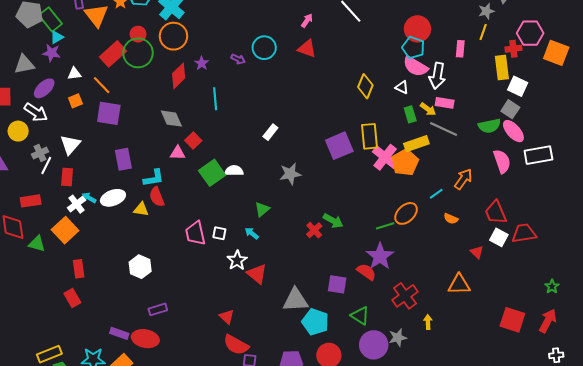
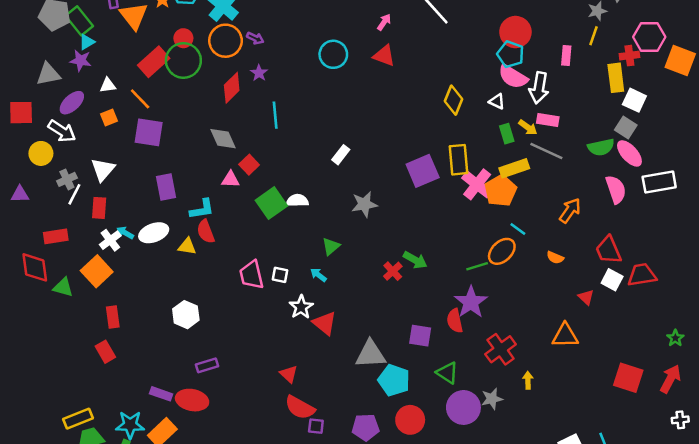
purple arrow: (238, 59) -> (255, 38), moved
cyan line: (436, 194) -> (518, 229), moved, turned 72
red semicircle: (366, 272) -> (455, 321), turned -138

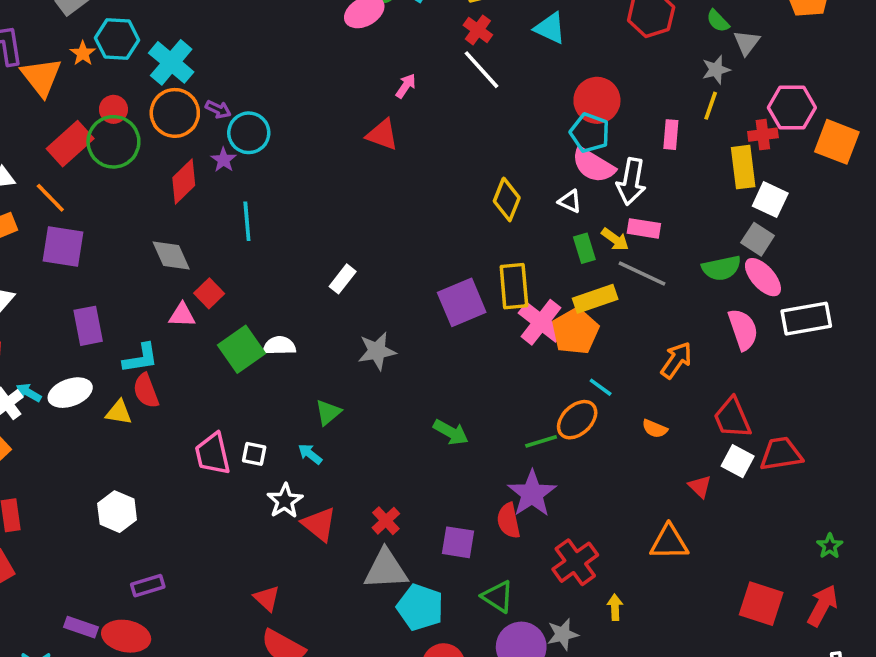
cyan circle: (333, 54) -> (249, 133), moved
red triangle: (384, 56) -> (382, 135), moved
red cross: (393, 271) -> (386, 521), moved

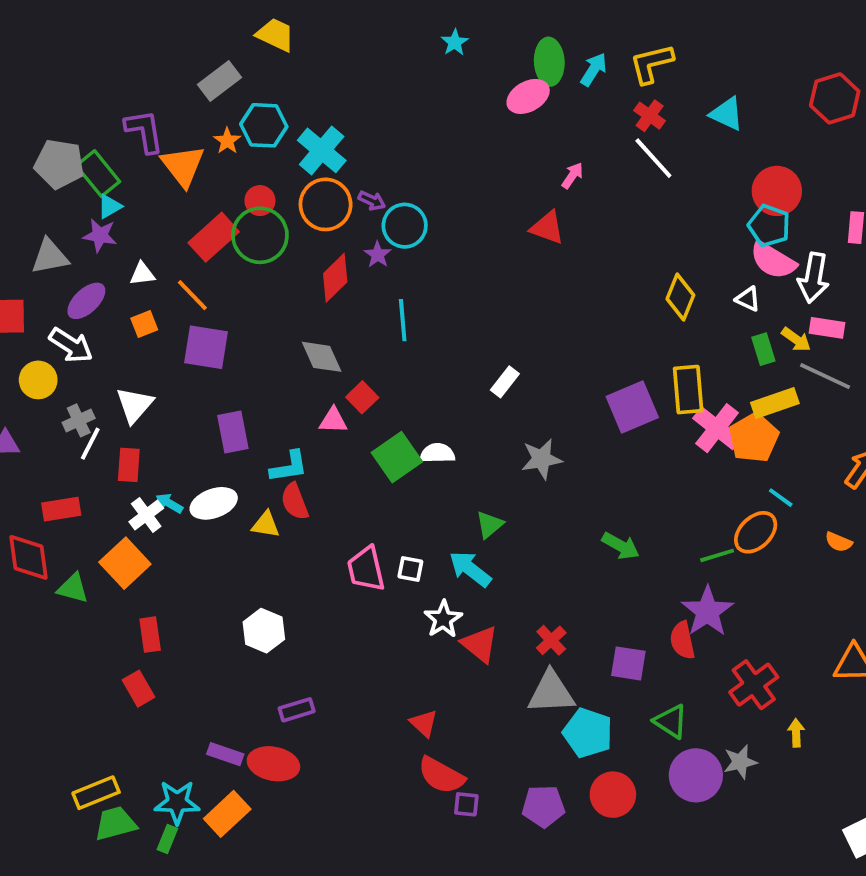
cyan arrow: (310, 454) -> (470, 569), size x1.6

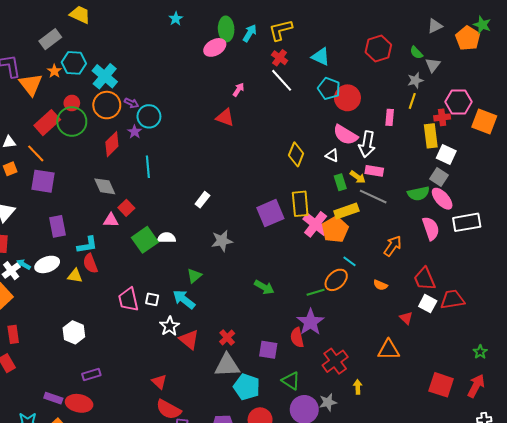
cyan pentagon: (769, 226) -> (329, 89), moved

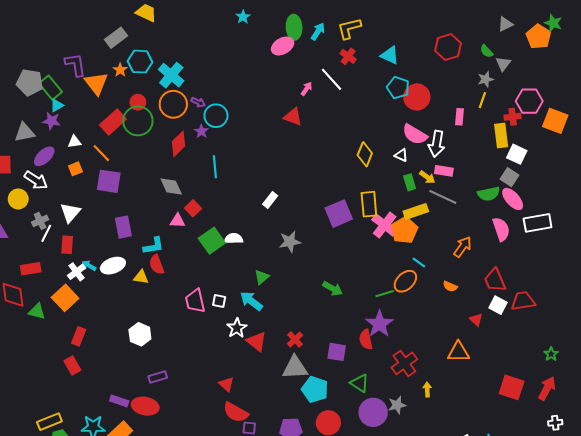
white line: (282, 80) -> (331, 79), moved
red rectangle: (13, 334) -> (79, 336), turned 30

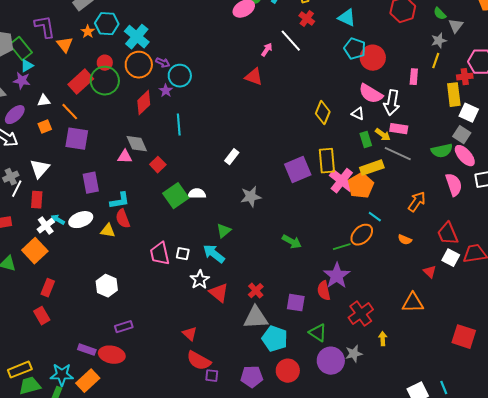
orange triangle: (96, 83) -> (65, 45), size x0.7
pink triangle: (177, 221) -> (125, 157), moved

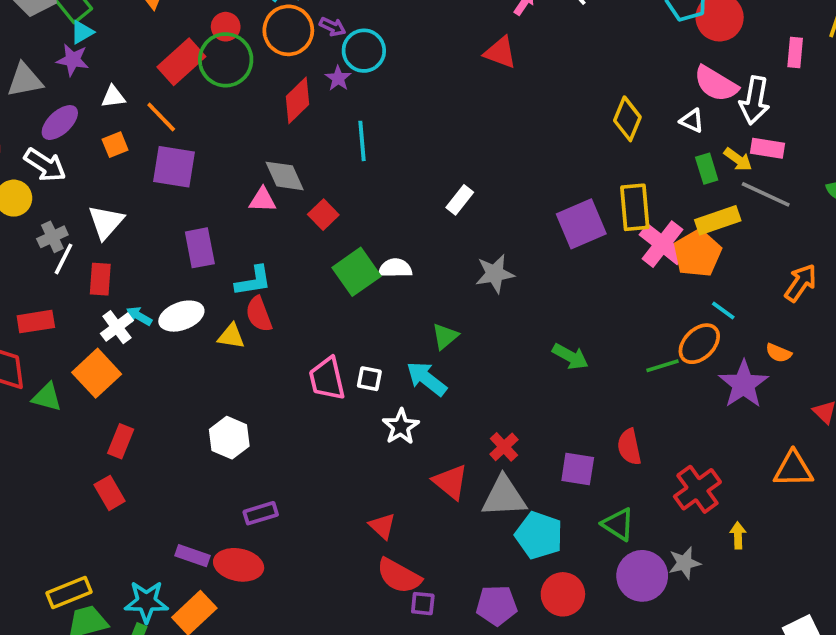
purple star: (337, 276) -> (744, 384), moved
red triangle: (219, 293) -> (450, 482), moved

